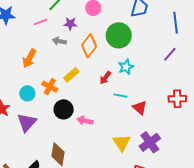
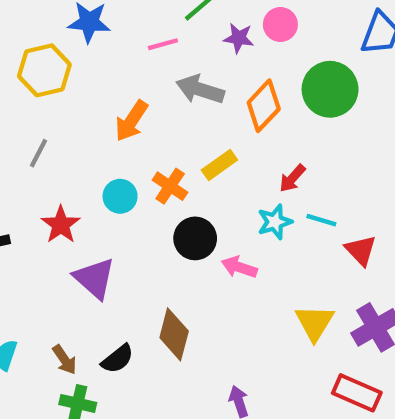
purple star: (70, 24) -> (239, 38), moved
gray arrow: (59, 41) -> (200, 89), size x1.5
cyan star: (126, 67) -> (275, 222), moved
purple triangle: (27, 122) -> (94, 278), moved, turned -35

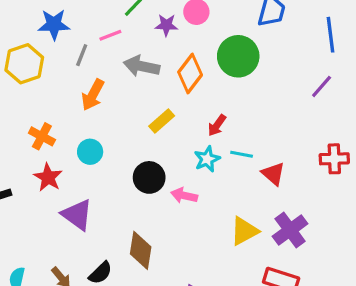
gray line: (39, 153) -> (82, 55), moved
orange cross: (170, 186) -> (42, 136), moved
yellow triangle: (315, 323) -> (244, 231), turned 36

